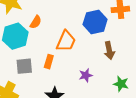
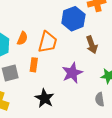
orange semicircle: (36, 22) -> (22, 38), moved
purple star: (86, 75) -> (72, 73), size x1.5

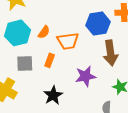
orange trapezoid: (48, 42) -> (68, 41), turned 55
brown arrow: (92, 45) -> (110, 53), size x1.4

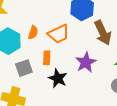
black star: (53, 95) -> (58, 78), moved

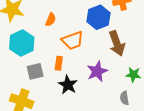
orange semicircle: (33, 32) -> (51, 20), moved

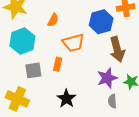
purple star: (97, 71) -> (107, 78), moved
black star: (68, 85) -> (66, 99), moved
gray semicircle: (125, 98) -> (112, 101), moved

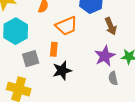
brown arrow: (117, 49) -> (111, 26), size x0.7
black star: (66, 99) -> (62, 70), moved, turned 30

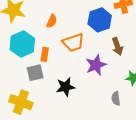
orange rectangle: (54, 49) -> (45, 54), moved
purple star: (105, 56) -> (96, 65), moved

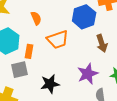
orange semicircle: (52, 21) -> (36, 18), turned -48
purple star: (96, 65) -> (88, 74), moved

